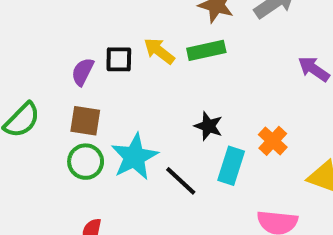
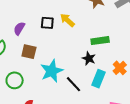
green rectangle: (206, 50) -> (100, 41), moved
purple semicircle: (83, 72) -> (19, 28), moved
green circle: (86, 162) -> (15, 80), moved

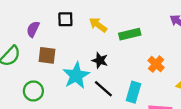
yellow arrow: (67, 20) -> (98, 25), moved
black star: (89, 58) -> (100, 60), moved
cyan rectangle: (99, 79) -> (133, 92), moved

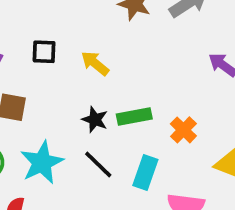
green rectangle: (130, 34) -> (134, 116), moved
cyan star: (76, 76) -> (42, 163), moved

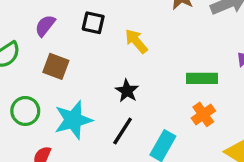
green rectangle: (134, 116) -> (202, 78), moved
black line: (98, 165) -> (123, 131), turned 68

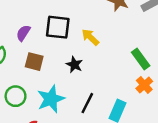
black square: (93, 23) -> (58, 27), size x1.5
green rectangle: (202, 78) -> (141, 59), turned 60
black star: (127, 91) -> (74, 65), moved

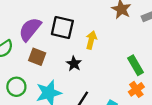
purple semicircle: (23, 33) -> (30, 29), size x1.6
yellow arrow: (90, 37) -> (91, 40), turned 54

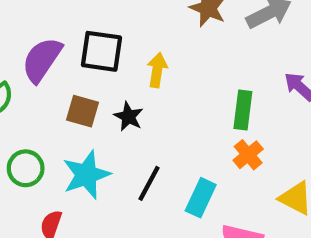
brown square: (37, 57) -> (82, 111), moved
green rectangle: (135, 65) -> (243, 110), turned 42

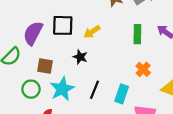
yellow arrow: (157, 70) -> (92, 32), turned -126
green rectangle: (243, 110) -> (137, 34), moved
brown square: (82, 111) -> (45, 66), moved

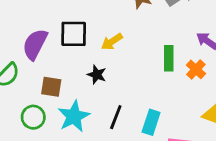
green rectangle: (137, 34) -> (169, 58), moved
orange cross: (143, 69) -> (196, 69), moved

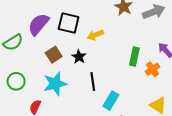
brown square: (51, 87) -> (54, 55), moved, turned 35
green circle: (33, 117) -> (16, 81), moved
black line: (116, 117) -> (93, 81), moved, turned -42

